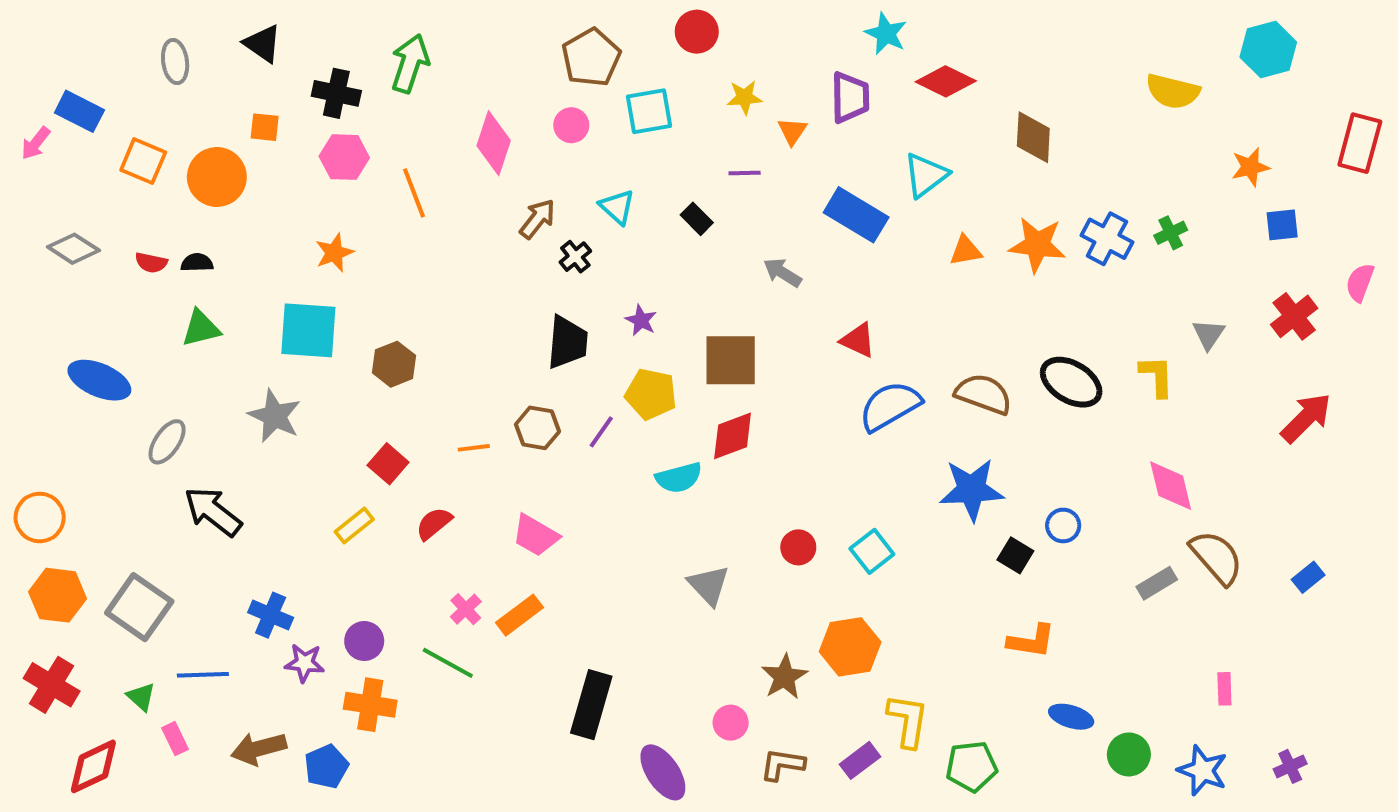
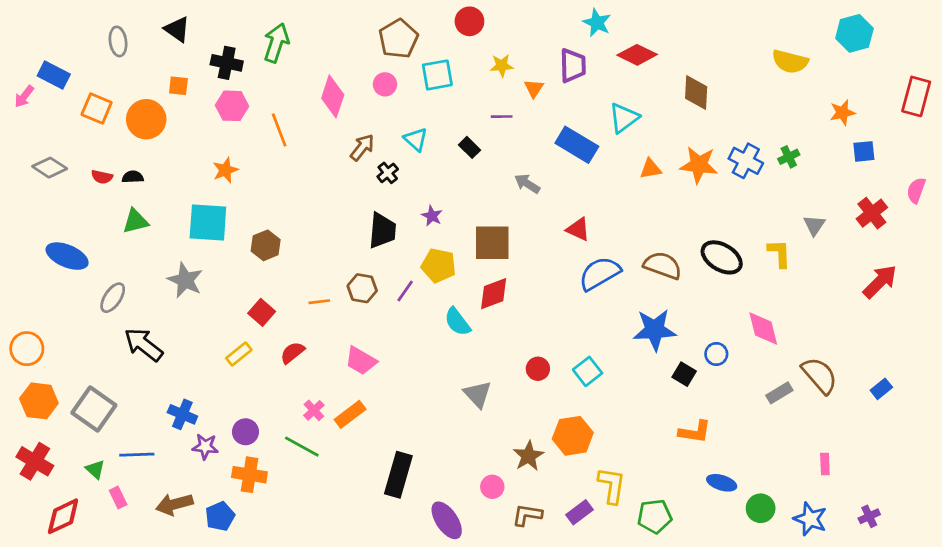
cyan semicircle: (679, 478) -> (457, 322), turned 68
pink diamond: (1171, 486) -> (763, 328), moved

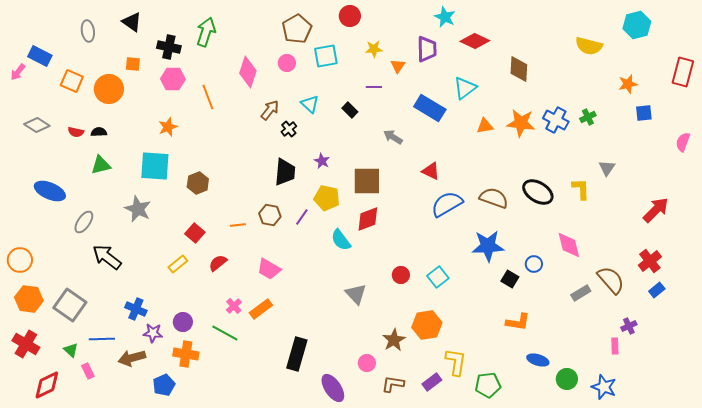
red cross: (872, 213) -> (650, 261), moved
brown arrow: (174, 504) -> (132, 358), moved
purple cross: (869, 516) -> (629, 326), moved

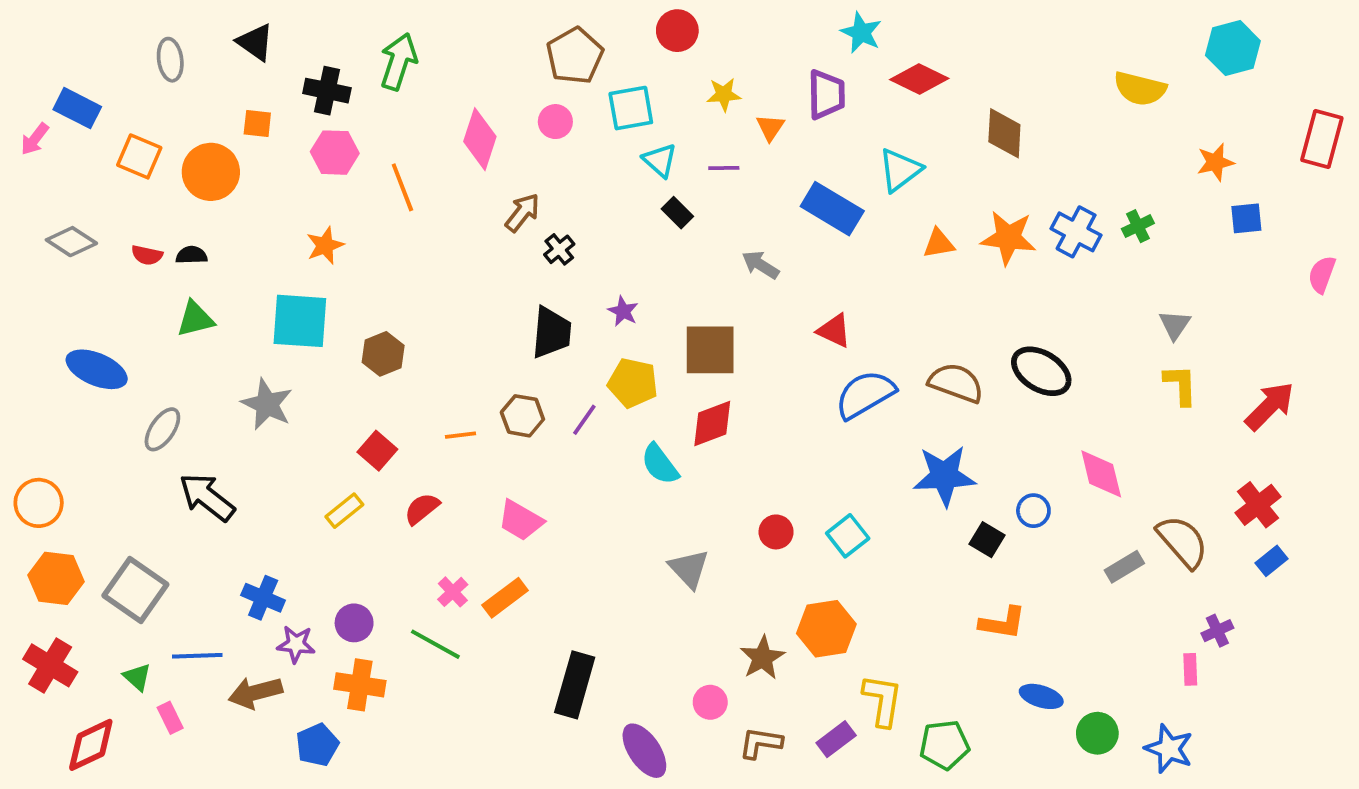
cyan triangle: (310, 104) -> (660, 160), moved
yellow L-shape: (581, 189) -> (1181, 385), moved

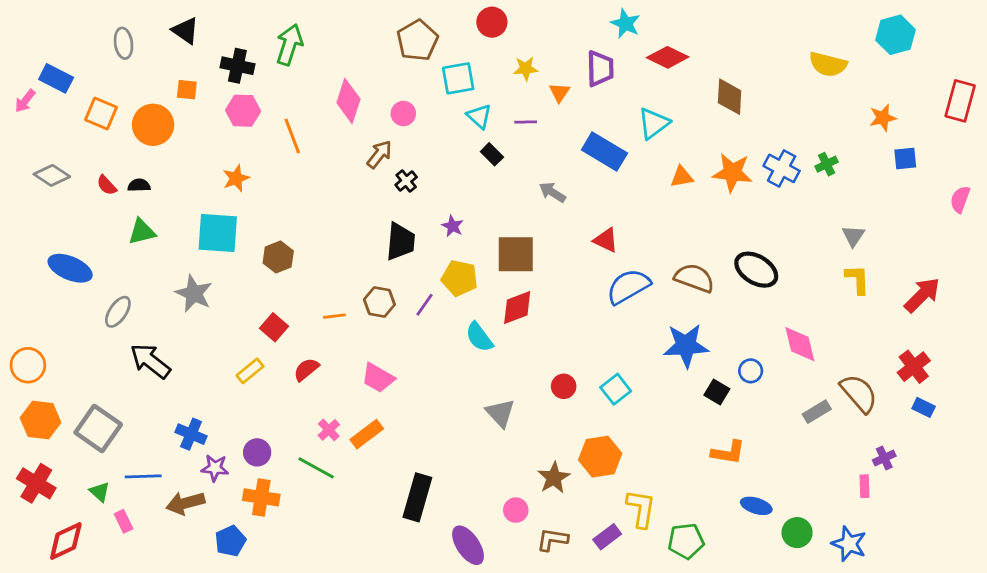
pink circle: (555, 122) -> (403, 114), moved
red semicircle: (147, 255) -> (107, 185), turned 35
blue rectangle: (1272, 561) -> (924, 407), turned 65

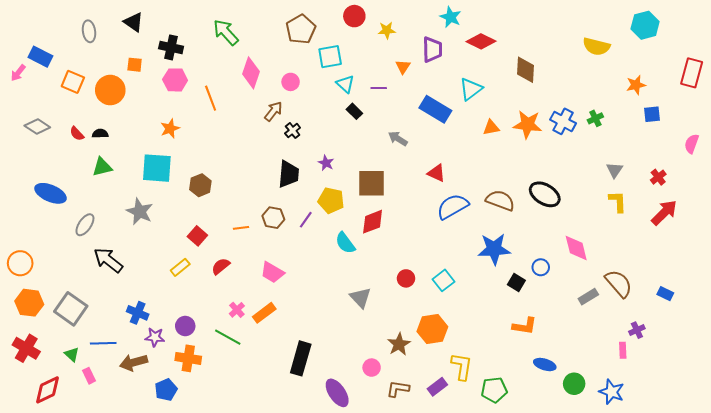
green arrow: (289, 45) -> (226, 32), moved, turned -60
yellow star: (526, 69) -> (387, 30), moved
red cross: (914, 367) -> (658, 177), moved, size x0.7

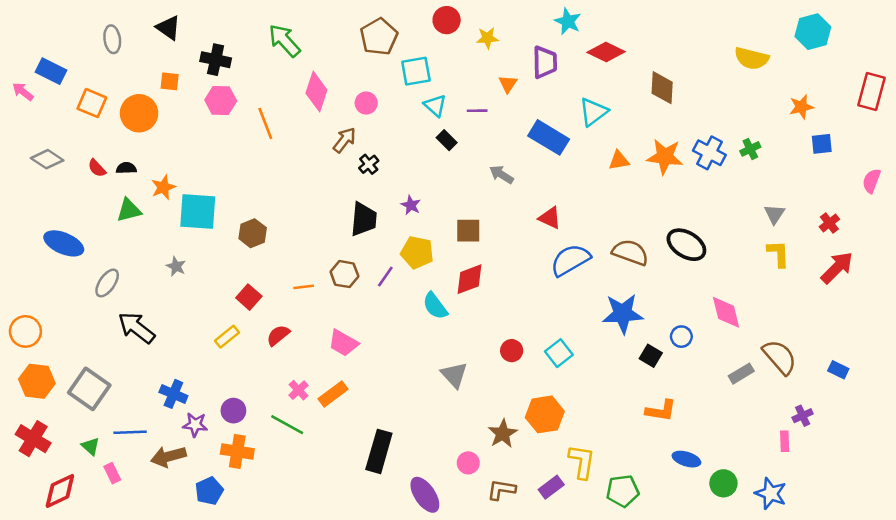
pink arrow: (18, 73) -> (23, 92), turned 90
orange star: (170, 129) -> (163, 187), moved
brown square: (372, 183) -> (468, 231), size x0.7
gray star: (140, 212) -> (176, 266), size x0.6

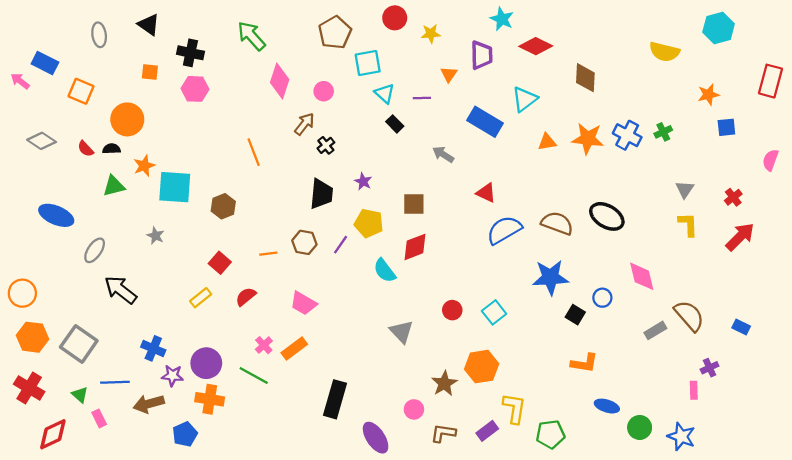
orange circle: (139, 113) -> (127, 119), moved
orange line: (265, 123) -> (254, 152), moved
purple circle: (233, 411) -> (206, 363), size x1.4

